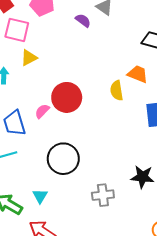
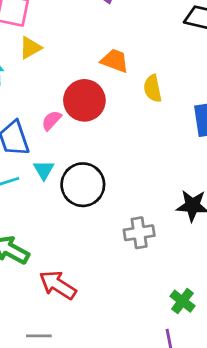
orange trapezoid: (138, 74) -> (115, 61), moved
cyan triangle: (40, 196) -> (44, 170), moved

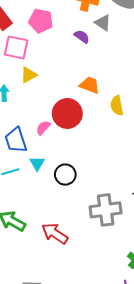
black circle: (83, 185) -> (65, 175), size x0.7
gray cross: (139, 233) -> (106, 210), size x1.4
red arrow: (58, 285) -> (55, 233), moved

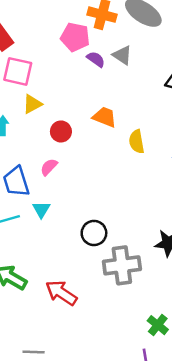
pink pentagon: (41, 21) -> (75, 37), moved
gray triangle: (103, 23) -> (122, 55), moved
red circle: (67, 113) -> (61, 131), moved, size x0.6
black circle: (65, 175) -> (94, 233), moved

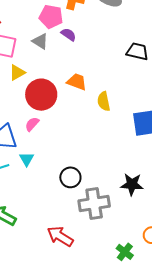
gray triangle: (122, 55) -> (40, 41), moved
red circle: (61, 131) -> (41, 95), size x1.8
red arrow: (61, 293) -> (60, 236), moved

